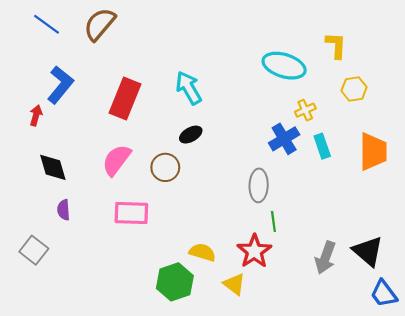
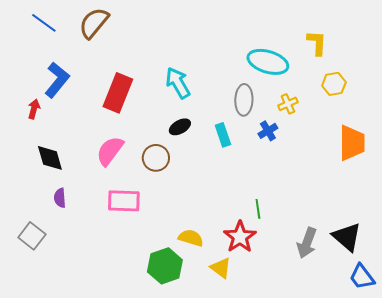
blue cross: (284, 139) -> (268, 131), size x0.7
cyan rectangle: (322, 146) -> (223, 135), moved
gray ellipse: (259, 185) -> (244, 100), moved

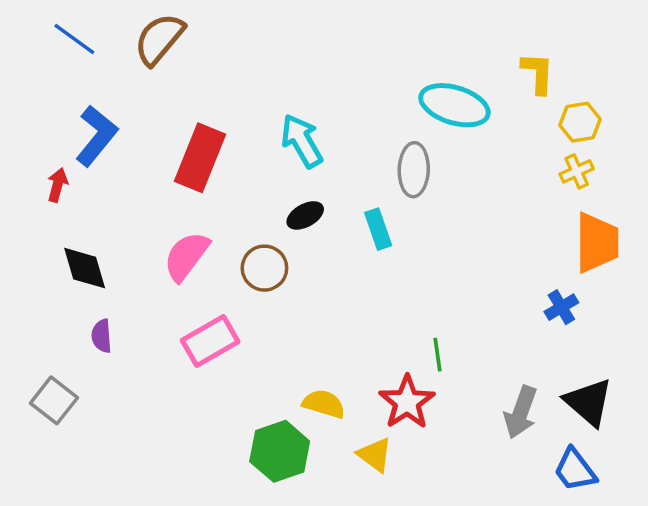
yellow hexagon: (334, 84) -> (580, 122), moved
yellow cross: (288, 104) -> (577, 171), moved
blue cross: (268, 131) -> (561, 307), moved
pink rectangle: (124, 201) -> (210, 341), turned -32
blue trapezoid: (362, 277) -> (575, 470), moved

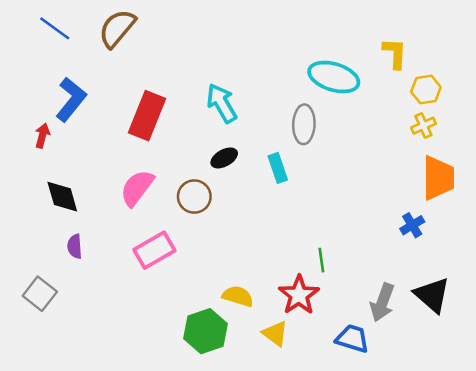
blue trapezoid: (575, 470) -> (352, 339), moved, turned 144

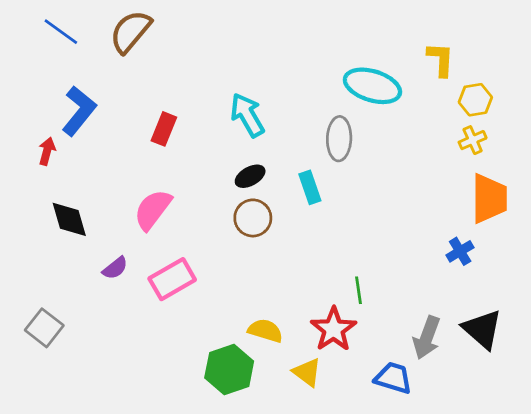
red rectangle: (147, 116) -> (164, 129), size x0.6
brown circle: (194, 197) -> (253, 218), moved
purple semicircle: (75, 246) -> (115, 268), moved, turned -125

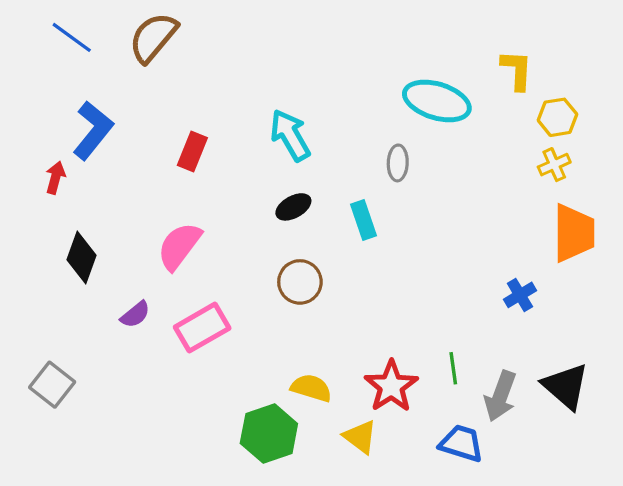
gray ellipse: (339, 139) -> (398, 163), size x0.7
brown circle: (253, 218) -> (300, 282), moved
black diamond: (69, 219) -> (81, 257), turned 36
blue cross: (460, 251) -> (520, 295), moved
green line: (359, 290) -> (453, 368), moved

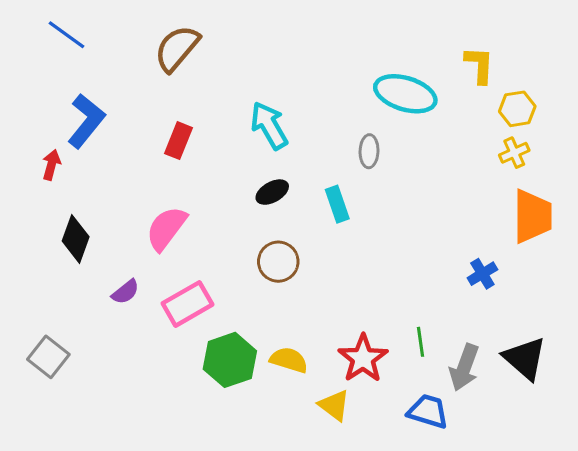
brown semicircle: (153, 37) -> (177, 48), moved
green hexagon: (269, 434) -> (230, 360), moved

